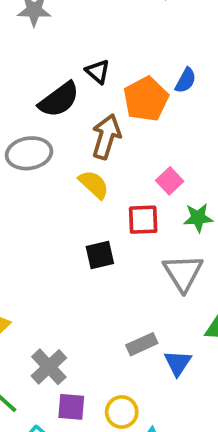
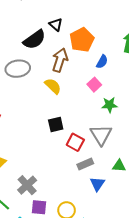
blue semicircle: (186, 80) -> (102, 62), moved
red square: (143, 220) -> (75, 142), moved, turned 30
gray rectangle: (142, 344) -> (85, 164), moved

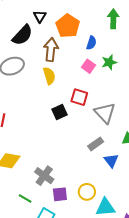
black triangle: (56, 24) -> (40, 16), turned 32
yellow semicircle: (53, 86) -> (49, 76), turned 42
green star: (110, 105) -> (109, 62), moved
red square: (75, 142) -> (79, 97), moved

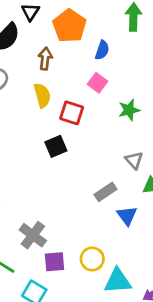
brown arrow: (51, 50) -> (45, 59), size x0.7
green star: (109, 62) -> (129, 110), moved
red square: (79, 97) -> (72, 113), moved
gray triangle: (105, 113) -> (134, 160), moved, size x0.6

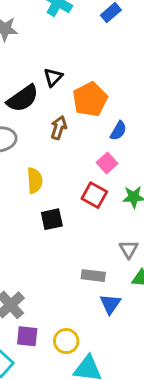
yellow semicircle: (42, 95) -> (35, 180), moved
red square: (72, 113) -> (94, 195), moved
gray rectangle: (106, 192) -> (93, 276), turned 30

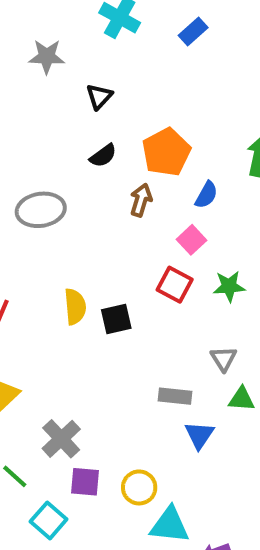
black triangle: (53, 77) -> (99, 97), moved
black semicircle: (23, 98) -> (103, 156), moved, size x0.6
brown arrow: (59, 128) -> (141, 200), moved
yellow semicircle: (35, 180) -> (75, 307), moved

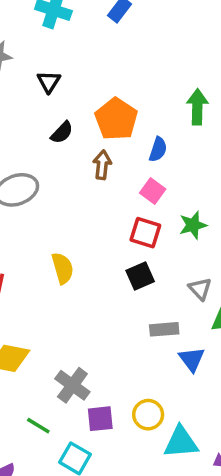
black square: (116, 319) -> (140, 276), moved

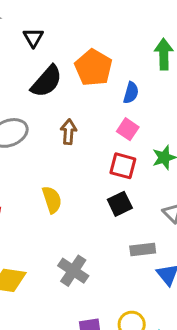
black semicircle: (62, 132) -> (47, 81), size x1.6
brown arrow: (102, 165) -> (69, 132), moved
gray cross: (72, 385) -> (73, 271), moved

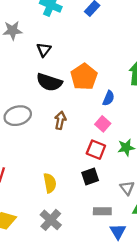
black semicircle: (47, 81) -> (49, 82), turned 60
yellow semicircle: (52, 200) -> (50, 183), moved

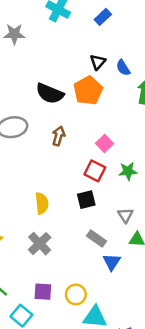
black triangle: (44, 50) -> (98, 62), moved
blue semicircle: (109, 98) -> (123, 68), moved, turned 120
gray rectangle: (102, 211) -> (96, 239), turned 30

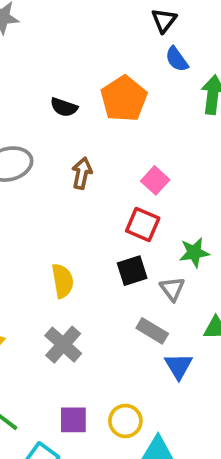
black triangle: (98, 62) -> (164, 20), moved
black semicircle: (50, 93) -> (64, 107), size x0.6
green star: (128, 171) -> (194, 253), moved
gray triangle: (125, 215) -> (172, 289), moved

